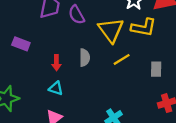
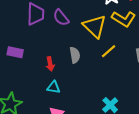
yellow L-shape: (144, 27) -> (124, 19), turned 30

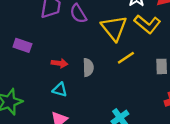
gray semicircle: (75, 55) -> (88, 67), moved
red arrow: (50, 64) -> (59, 63), turned -80

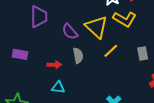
purple semicircle: (78, 14) -> (70, 32), moved
gray semicircle: (88, 67) -> (78, 56), moved

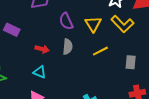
yellow triangle: (96, 27) -> (93, 24), size x0.7

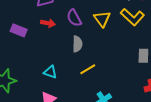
red arrow: (42, 49) -> (48, 23), moved
yellow line: (100, 51) -> (88, 69), moved

